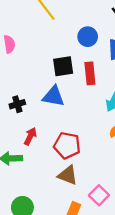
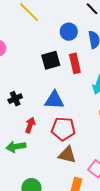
blue triangle: (53, 96) -> (54, 100), moved

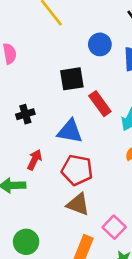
red rectangle: (75, 63) -> (100, 104), moved, turned -30
black cross: (15, 99) -> (25, 114), moved

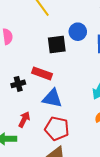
black square: (72, 79) -> (57, 45), moved
red rectangle: (100, 104) -> (42, 73), moved, turned -36

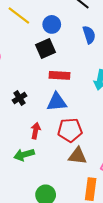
blue circle: (78, 32) -> (52, 24), moved
red rectangle: (42, 73) -> (59, 75), moved

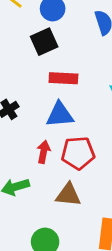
red arrow: (36, 131) -> (44, 152), moved
brown triangle: (78, 156) -> (68, 195), moved

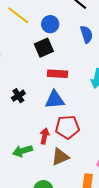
red arrow: (44, 152) -> (44, 136), moved
brown triangle: (68, 195) -> (60, 157), turned -30

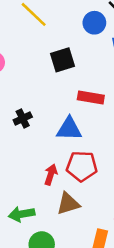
blue circle: (50, 24) -> (94, 23), moved
red rectangle: (57, 74) -> (91, 98), moved
green arrow: (23, 151) -> (22, 214), moved

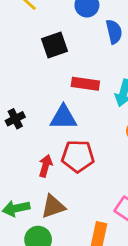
black cross: (23, 119) -> (15, 119), moved
brown triangle: (68, 204) -> (53, 207), moved

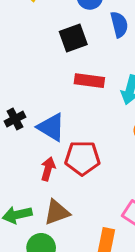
black square: (54, 45) -> (73, 38), moved
blue triangle: (63, 117) -> (51, 127), moved, turned 32

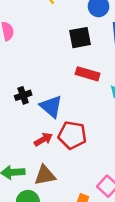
red arrow: (48, 169) -> (43, 139), turned 36

